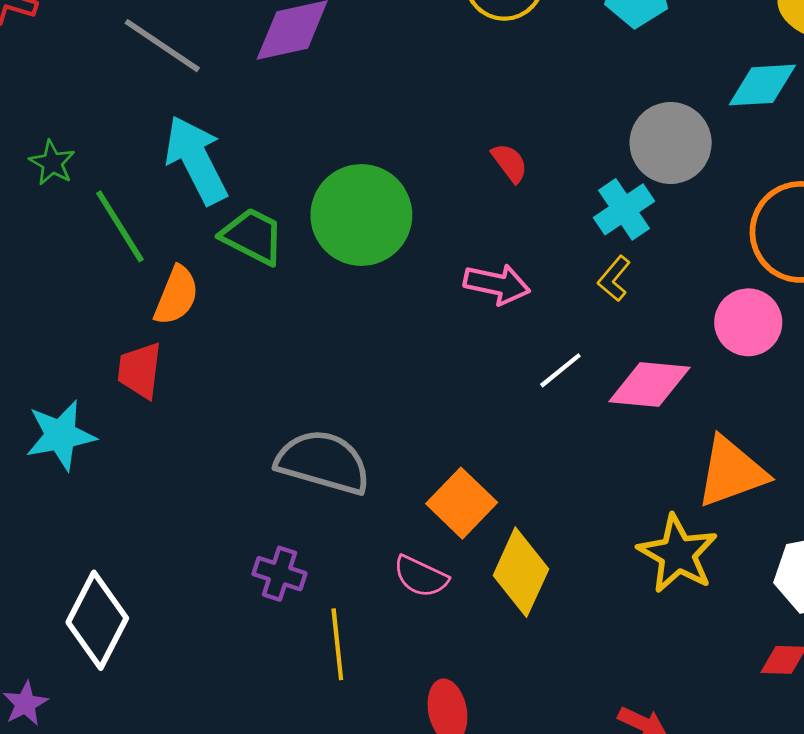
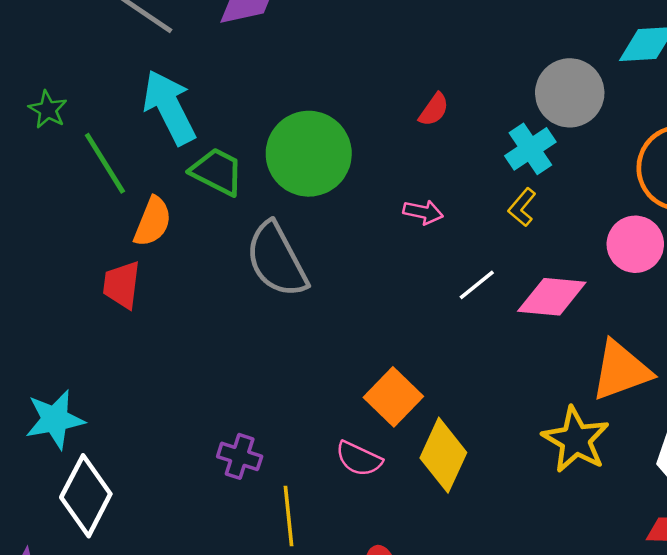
red semicircle: (510, 163) -> (434, 110), turned 72
pink arrow: (497, 284) -> (423, 212), size x0.7
cyan star: (61, 435) -> (55, 419), moved
gray semicircle: (323, 462) -> (277, 260), moved, turned -134

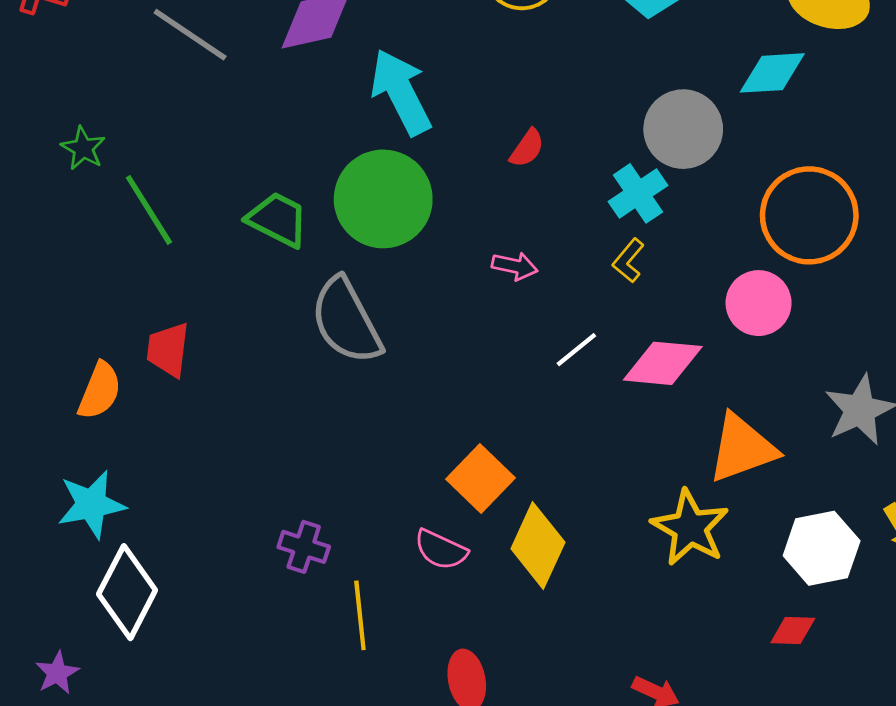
cyan arrow: (169, 107) -> (401, 92), moved
orange semicircle: (153, 222) -> (100, 391), moved

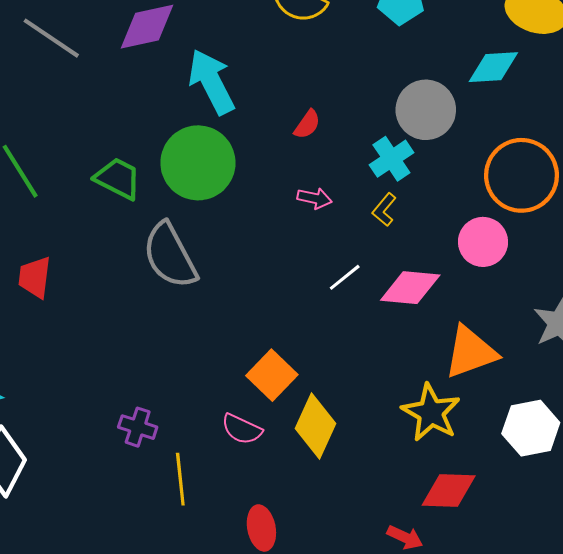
pink arrow: (515, 266) -> (314, 198), moved
red diamond: (793, 630) -> (449, 491), moved, size x1.6

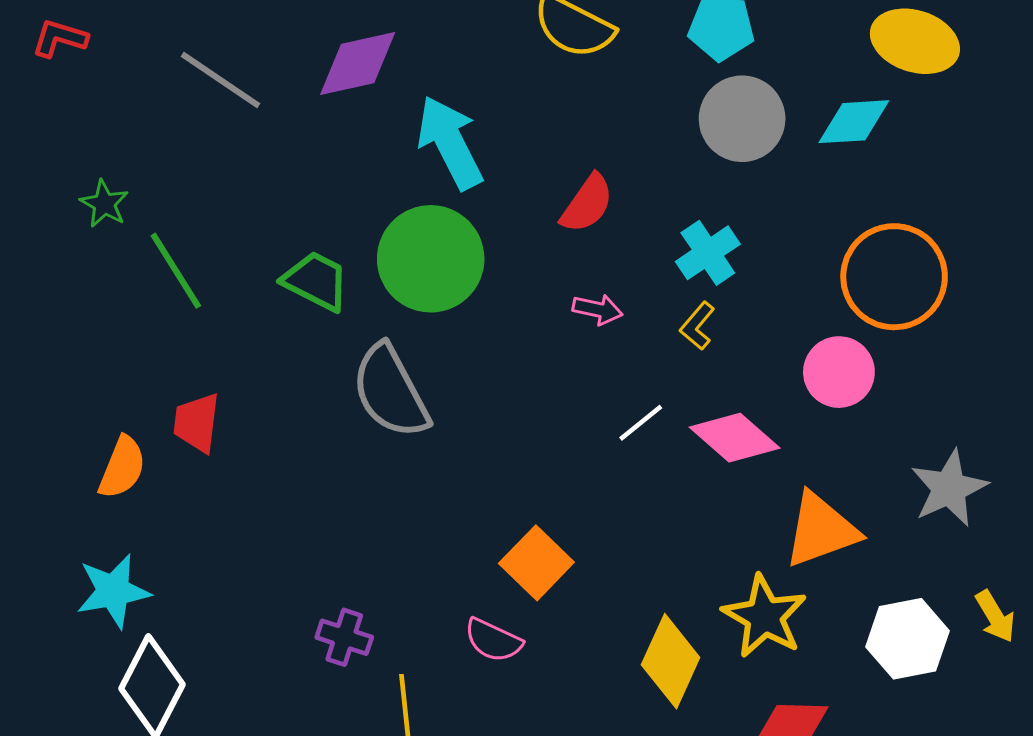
gray circle: (426, 110) -> (742, 119), moved
red semicircle: (307, 124) -> (587, 204), size x1.4
pink diamond: (410, 288) -> (735, 438), turned 36
yellow diamond: (316, 426) -> (671, 661), moved

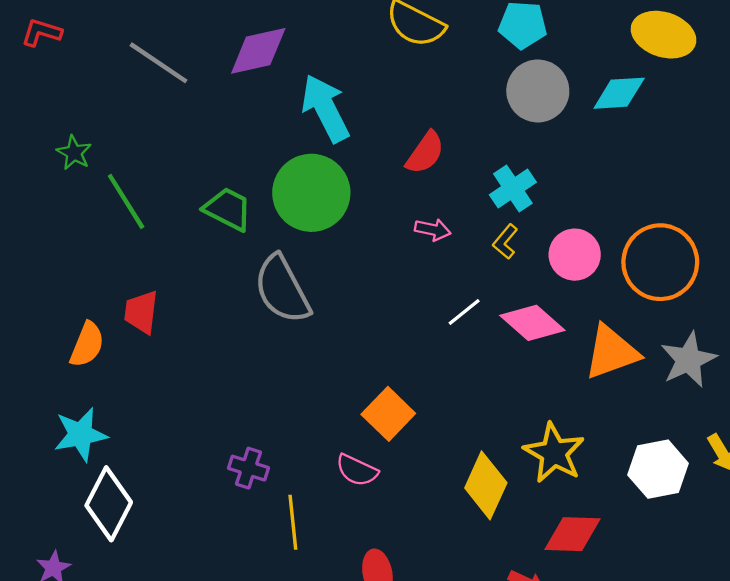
orange circle: (894, 277) -> (660, 262), moved
pink circle: (839, 372) -> (575, 255), moved
orange triangle: (821, 530) -> (611, 352), moved

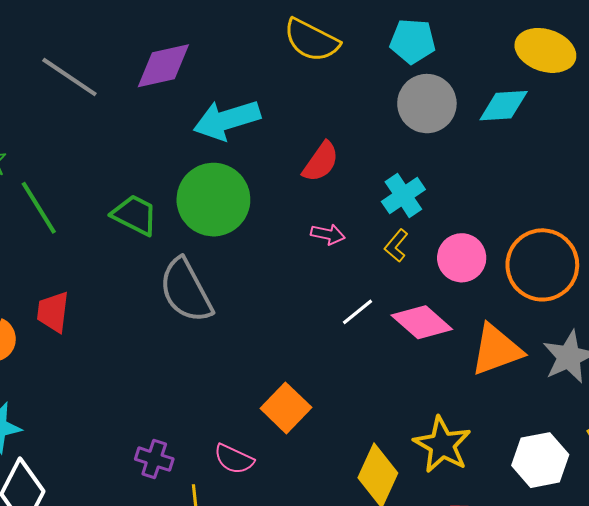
cyan arrow: (325, 108) -> (227, 120), turned -80
pink semicircle: (357, 470) -> (234, 459), moved

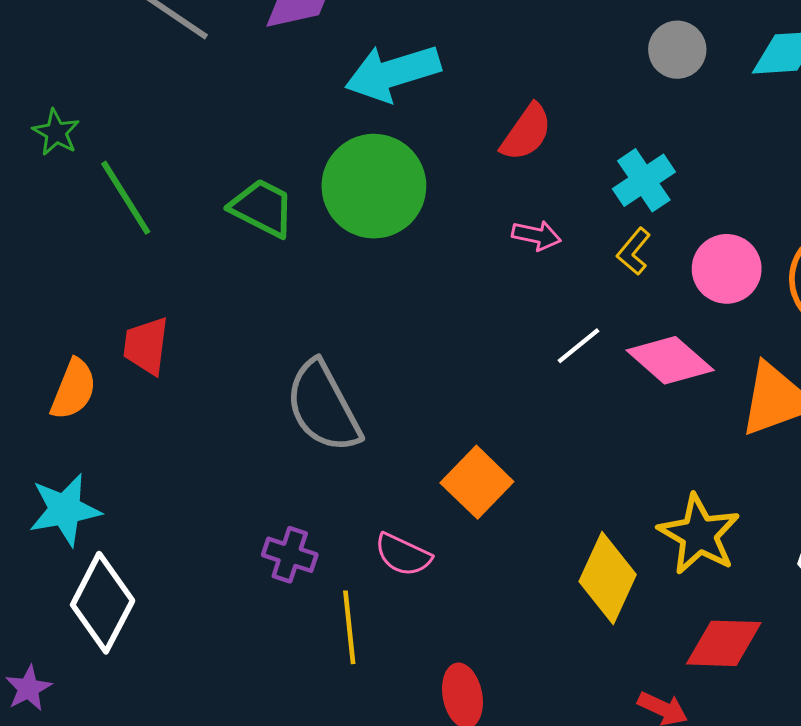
gray circle: (427, 104) -> (677, 50), size x0.7
gray semicircle: (186, 290) -> (323, 407), moved

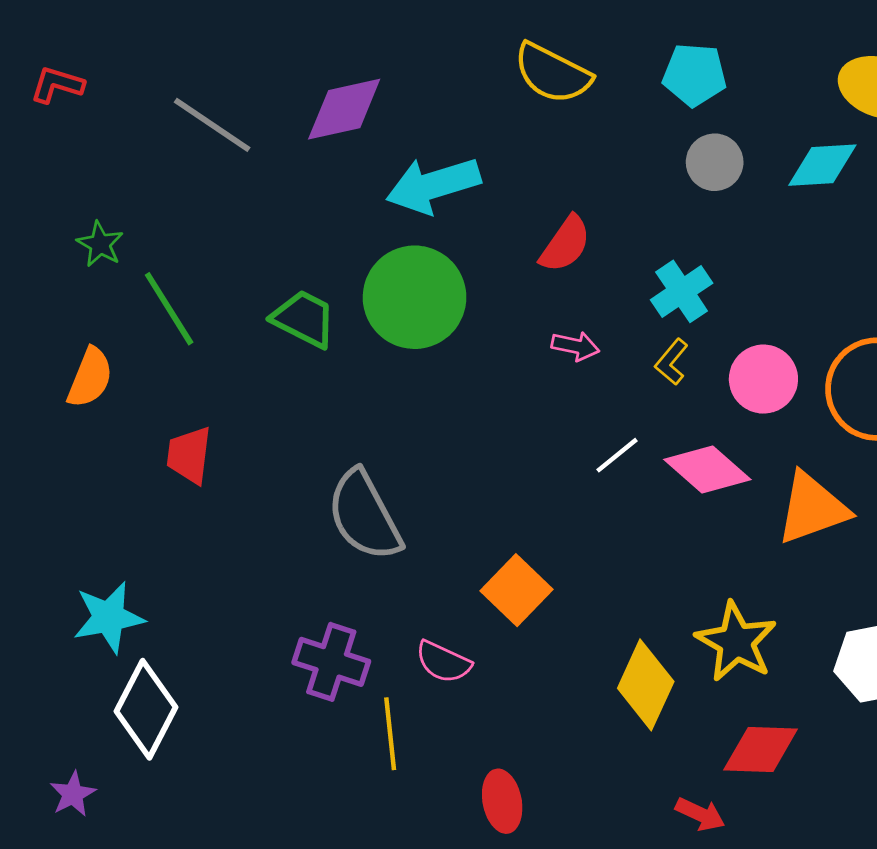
orange semicircle: (73, 389) -> (90, 378), moved
purple cross: (290, 555) -> (331, 662), size x1.4

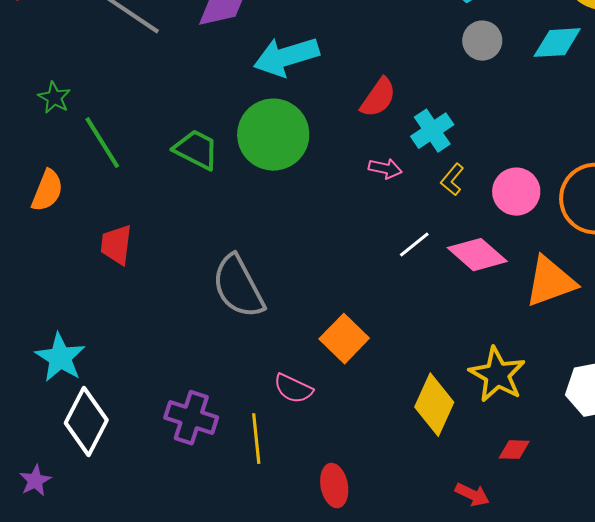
cyan cross: (682, 291) -> (432, 131), moved
cyan star: (109, 617) -> (60, 358), turned -30
purple cross: (331, 662) -> (191, 418), moved
red diamond: (761, 749) -> (514, 450), size x0.6

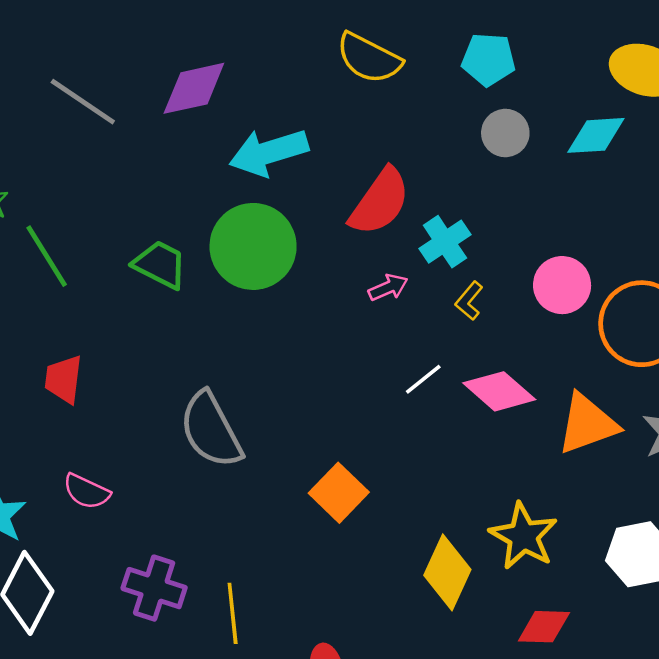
red semicircle: (378, 98) -> (380, 202), size x1.4
pink arrow: (385, 169) -> (388, 287), turned -36
pink circle: (516, 192) -> (562, 285), moved
pink semicircle: (293, 389) -> (86, 491), moved
red diamond: (514, 450) -> (544, 627), size x1.4

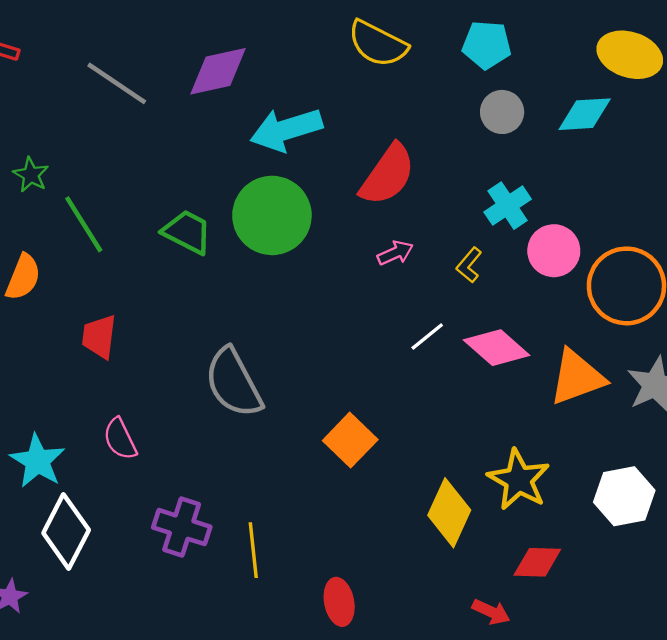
cyan cross: (445, 242) -> (508, 206), moved
pink semicircle: (86, 491) -> (120, 439), turned 39

